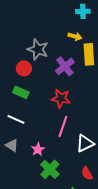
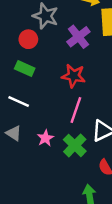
green cross: (50, 169) -> (75, 145), moved

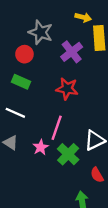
pink line: (76, 110) -> (57, 128), moved

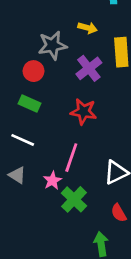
yellow arrow: (83, 17) -> (88, 28), moved
gray star: (41, 32) -> (52, 45), turned -30
green cross: (68, 154) -> (74, 199), moved

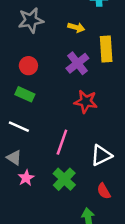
gray star: (52, 45) -> (31, 20), moved
red star: (84, 112) -> (86, 102), moved
pink star: (52, 181) -> (26, 178), moved

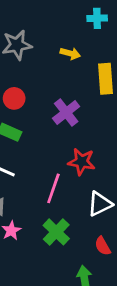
purple cross: (77, 63) -> (66, 112), moved
red star: (86, 102) -> (82, 162), moved

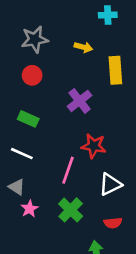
red circle: (14, 98) -> (32, 75), moved
red semicircle: (103, 246) -> (113, 223), turned -66

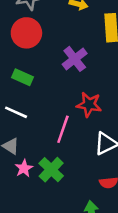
red circle: (32, 75) -> (26, 33), size x1.5
green cross: (71, 210) -> (51, 170), moved

